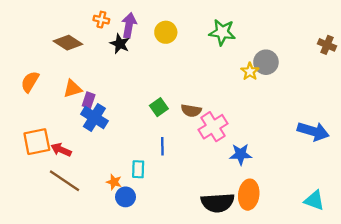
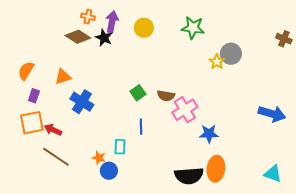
brown diamond: (68, 43) -> (78, 37), moved
purple rectangle: (89, 100) -> (34, 96), moved

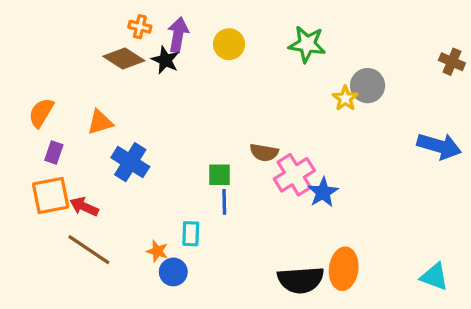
green square: (138, 93) -> (219, 175), moved, turned 35
blue arrow: (272, 114) -> (439, 146), moved
blue star: (209, 134) -> (323, 192), moved, turned -30

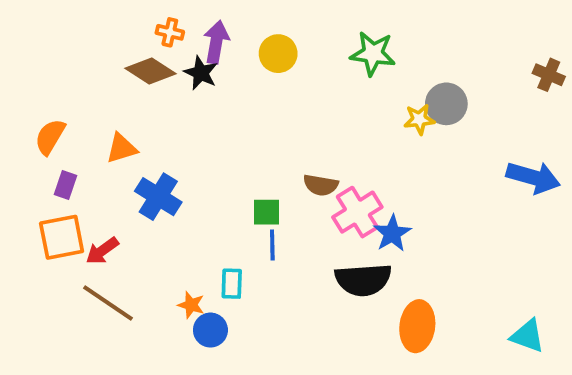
yellow star: (345, 98) -> (419, 119), turned 30
red arrow: (84, 207) -> (102, 251), turned -60
black semicircle: (301, 280) -> (363, 280), moved

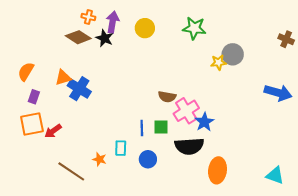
blue cross: (158, 197) -> (79, 89), moved
green square: (267, 212) -> (161, 127), moved
brown line: (108, 303) -> (71, 171), moved
blue circle: (210, 330) -> (148, 159), moved

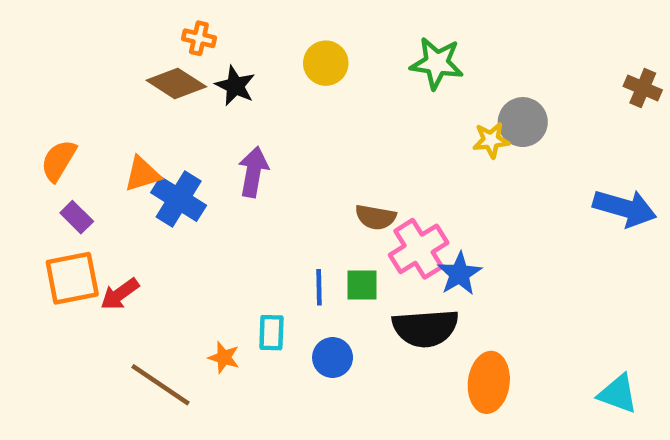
purple arrow: (113, 22) -> (253, 172), moved
purple rectangle: (34, 97) -> (77, 217), turned -64

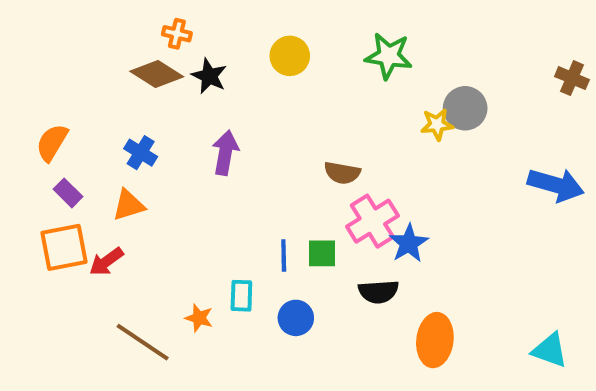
orange triangle: (142, 174) -> (129, 205), moved
blue cross: (179, 199) -> (141, 153), moved, size x0.7
brown semicircle: (376, 217) -> (342, 173), moved
black semicircle: (425, 328) -> (378, 292), size x0.7

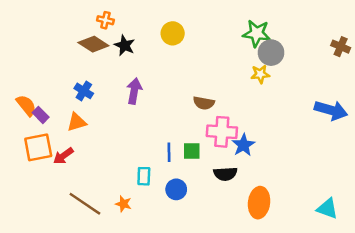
green star: (389, 56) -> (257, 33), moved
gray circle: (465, 108) -> (271, 53), moved
orange semicircle: (52, 143) -> (26, 105), moved, turned 110
pink cross: (372, 221) -> (222, 132), turned 36
orange star: (199, 318) -> (123, 204), moved

